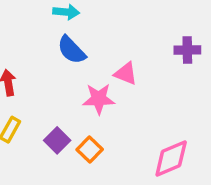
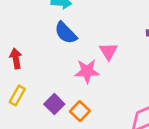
pink triangle: (126, 74) -> (108, 51), turned 36

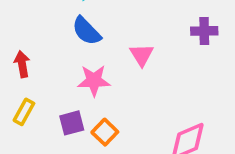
pink star: (87, 71) -> (94, 81), moved
purple square: (54, 104) -> (72, 123), turned 30

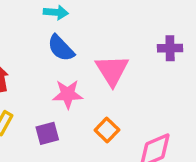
pink triangle: (142, 55) -> (112, 70), size x1.5
orange square: (105, 132) -> (107, 130), moved

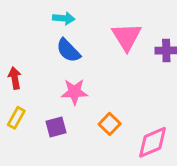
pink triangle: (112, 70) -> (126, 37), moved

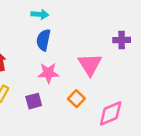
pink triangle: (126, 37) -> (90, 64), moved
blue semicircle: (68, 50) -> (43, 40), turned 55

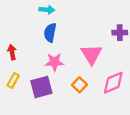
purple square: (34, 101) -> (41, 87), size x1.5
pink diamond: (111, 113) -> (113, 83), moved

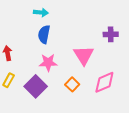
purple square: (41, 87) -> (36, 86), turned -30

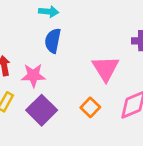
pink star: (48, 63) -> (33, 75), moved

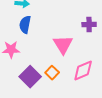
purple square: (42, 110) -> (30, 77), moved

